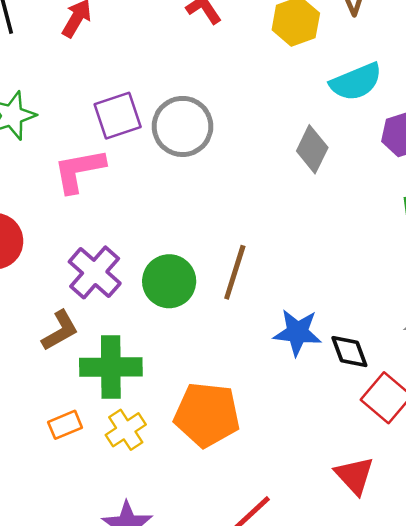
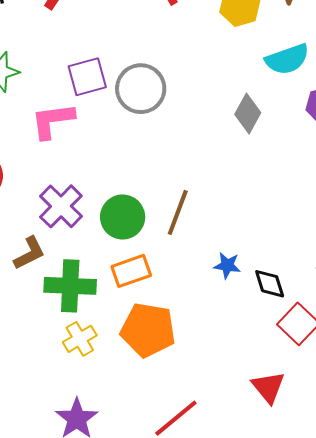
blue star: (297, 332) -> (227, 265), size x0.7
orange rectangle: (65, 425) -> (131, 271), moved, size x1.4

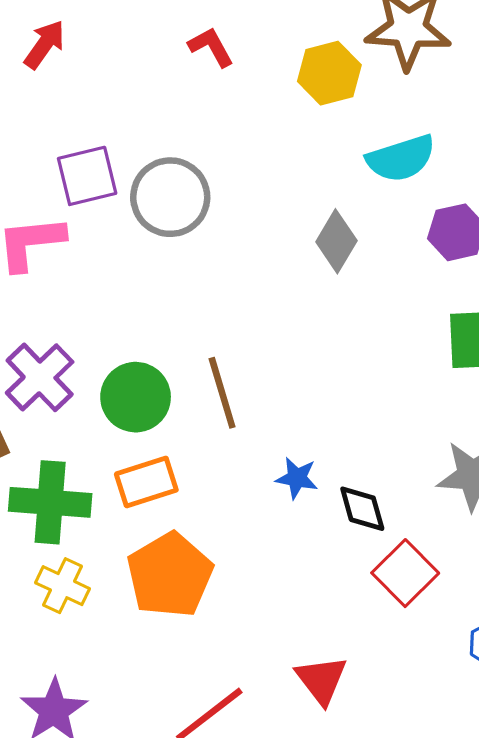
brown line: (178, 212) -> (222, 393), turned -39
orange pentagon: (148, 330) -> (170, 575), turned 30
yellow cross: (80, 339) -> (63, 586), turned -36
red triangle: (268, 387) -> (321, 680), moved

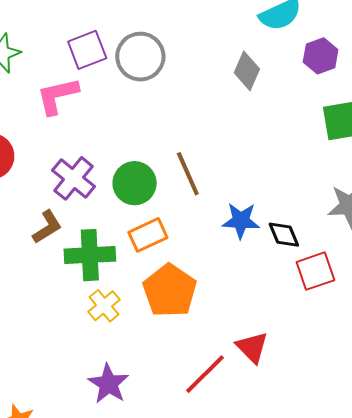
blue star: (297, 478) -> (241, 221), size x1.4
red square: (405, 573) -> (315, 271), turned 33
yellow cross: (63, 586) -> (104, 306), turned 32
red triangle: (321, 680) -> (252, 347), moved

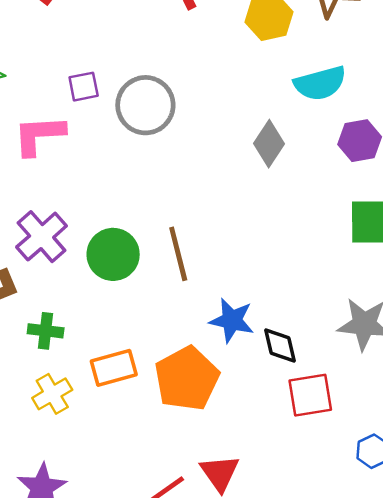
purple square: (87, 50) -> (84, 87), size x0.7
orange rectangle: (148, 235) -> (114, 368), moved
green cross: (90, 255) -> (46, 331), size x0.6
orange pentagon: (170, 291) -> (187, 379), moved

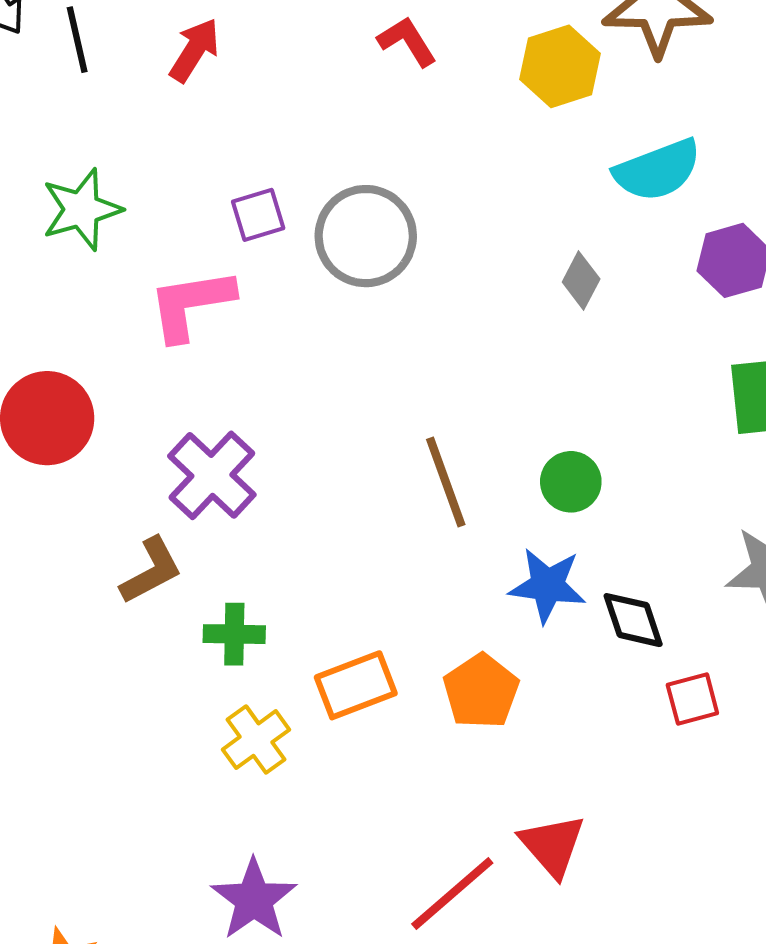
gray diamond: (269, 144) -> (581, 280), size x0.7
green circle: (113, 254) -> (571, 482), moved, size x0.7
orange pentagon: (187, 379) -> (481, 691), size x0.7
red square: (310, 395) -> (692, 699), size x0.7

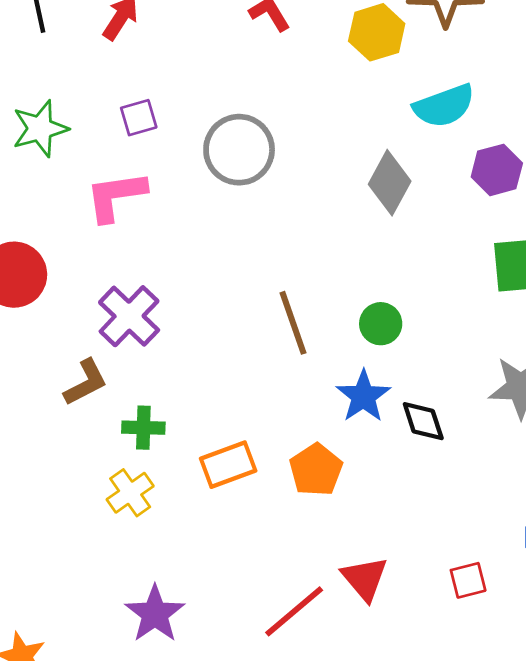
purple square: (258, 215) -> (139, 118), moved
gray diamond: (581, 280) -> (390, 183), size x1.6
blue star: (547, 585) -> (363, 396), turned 30
red square: (692, 699) -> (468, 580), moved
yellow cross: (256, 740) -> (130, 493), moved

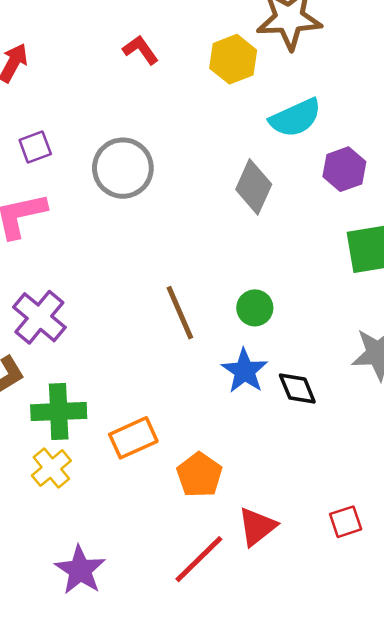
green cross: (143, 428) -> (59, 412), size x1.5
orange pentagon: (316, 470) -> (199, 475), moved
red triangle: (365, 579) -> (257, 527), turned 36

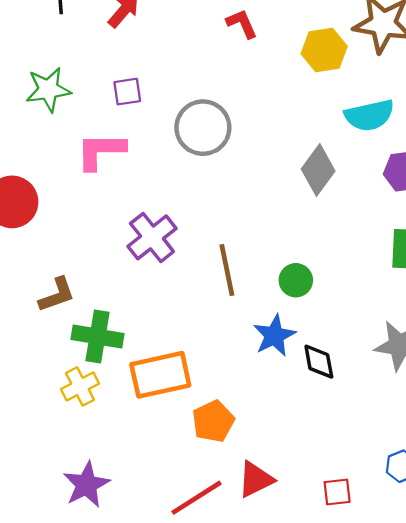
purple cross: (39, 317) -> (152, 237), moved
orange rectangle: (133, 438) -> (160, 375), size x1.4

